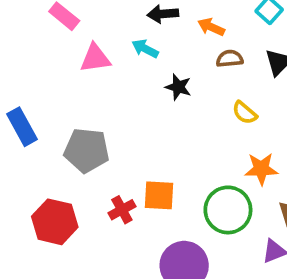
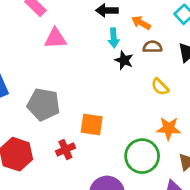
cyan arrow: (145, 49) -> (114, 38), moved, turned -126
black star: (178, 87) -> (124, 60), moved
orange square: (159, 195) -> (92, 125), moved

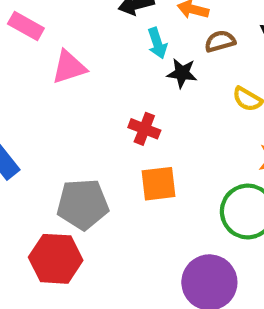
gray pentagon: (43, 104) -> (83, 204), moved
red cross: (65, 149) -> (144, 129), moved, turned -30

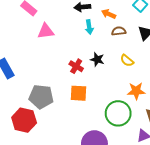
black star: (182, 73) -> (97, 59), moved

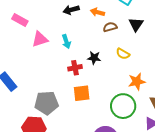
cyan arrow: (89, 27) -> (66, 41), moved
red cross: (76, 66) -> (75, 68), turned -32

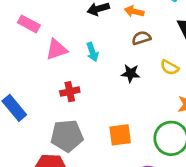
brown semicircle: (110, 27) -> (141, 38), moved
red cross: (75, 68) -> (70, 92), moved
orange square: (82, 93) -> (120, 135), moved

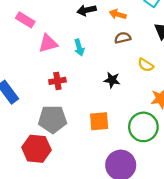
black star: (131, 73) -> (112, 80), moved

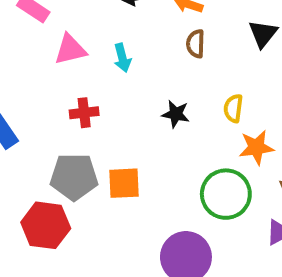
brown semicircle: (123, 38) -> (196, 44), turned -77
yellow semicircle: (146, 65) -> (233, 108), moved, turned 63
orange square: (99, 121) -> (124, 183), moved

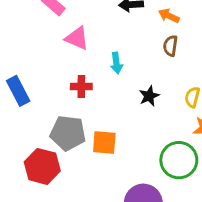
pink triangle: (70, 49) -> (77, 38), turned 30
cyan arrow: (122, 58) -> (116, 63), moved
black star: (176, 114) -> (149, 96), turned 30

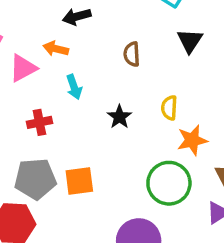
orange arrow: (169, 16) -> (56, 49), moved
pink triangle: (77, 38) -> (23, 68), turned -40

